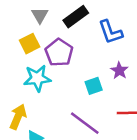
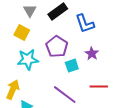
yellow square: (30, 44) -> (22, 33), turned -35
purple pentagon: (59, 53) -> (57, 47), moved

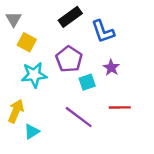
gray triangle: (30, 11) -> (14, 19), moved

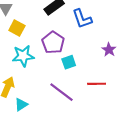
purple star: (111, 68) -> (109, 50), moved

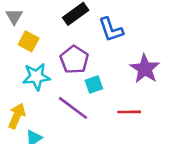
purple star: (109, 50) -> (145, 69), size x1.6
purple line: (61, 92) -> (73, 108), moved

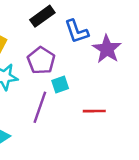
purple star: (145, 69) -> (107, 49), moved
purple line: (73, 108) -> (40, 107), turned 72

